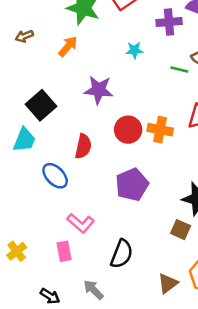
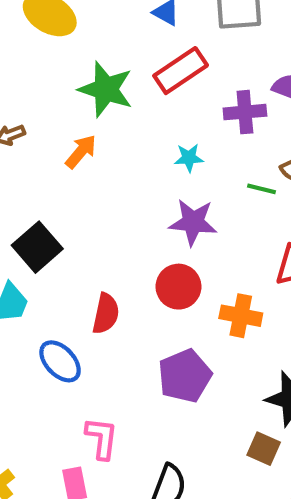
purple star: (99, 90) -> (193, 222), moved
orange cross: (160, 130) -> (241, 316), moved
pink L-shape: (81, 223) -> (102, 438), turned -124

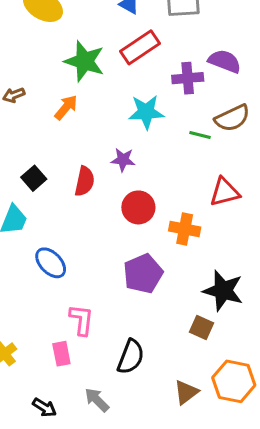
cyan star: (189, 158) -> (146, 112), size x1.6
purple star: (193, 222) -> (123, 160), moved, size x0.7
black square: (37, 247) -> (34, 178), size x0.7
red semicircle: (106, 314) -> (85, 181), moved

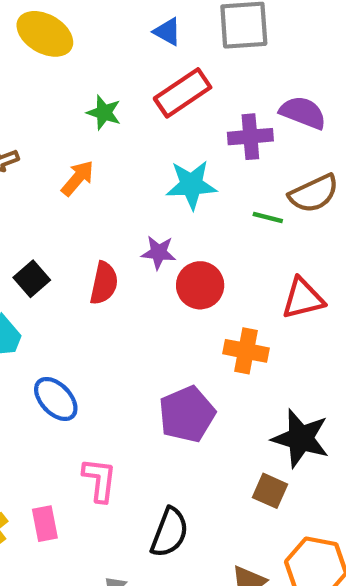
green star: (85, 61) -> (104, 113), size x0.6
red circle: (138, 207) -> (200, 285), moved
pink rectangle: (61, 354) -> (45, 524), moved

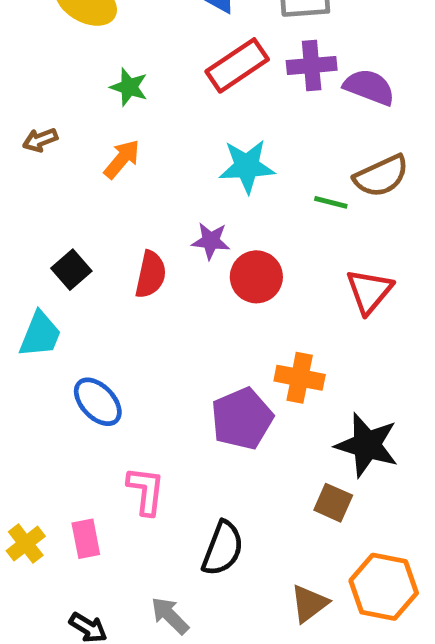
green star: (104, 113) -> (129, 87), moved
purple cross: (250, 137) -> (312, 65), moved
red triangle: (303, 298) -> (369, 291), turned -36
orange cross: (246, 351) -> (300, 378), moved

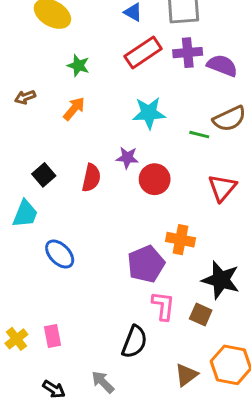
pink L-shape: (146, 491) -> (163, 306), moved

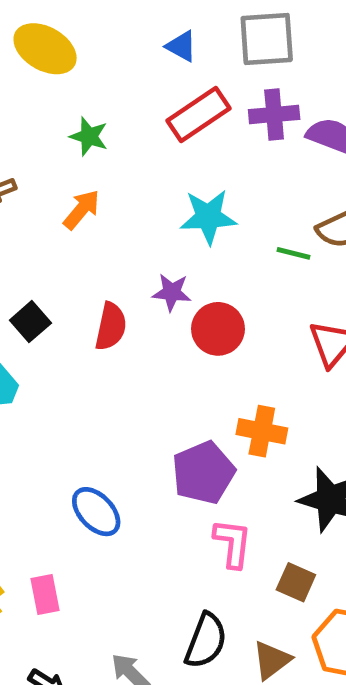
blue ellipse: (60, 254) -> (96, 512), moved
brown square: (201, 314) -> (296, 582), moved
black semicircle: (134, 342) -> (206, 641), moved

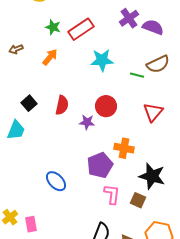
red rectangle: (199, 115) -> (81, 29), moved
purple cross: (274, 115) -> (129, 18), turned -30
purple star: (172, 292) -> (87, 122), moved
brown square: (296, 582) -> (138, 200), moved
pink rectangle: (45, 594) -> (31, 224), moved

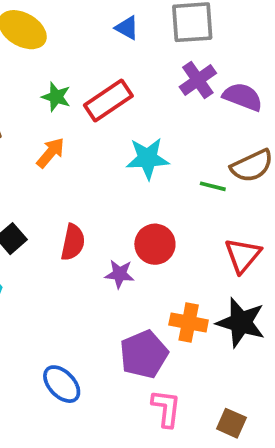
black star: (152, 176) -> (241, 323), moved
brown square: (138, 200) -> (231, 423), moved

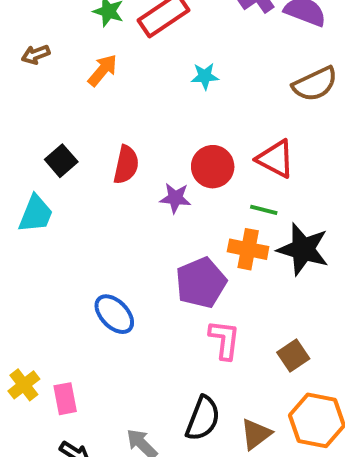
cyan star: (148, 158) -> (205, 76), size x0.6
green line: (213, 186) -> (264, 210), moved
red triangle: (243, 255) -> (276, 159), moved, turned -42
brown square: (231, 423) -> (293, 355), turned 32

